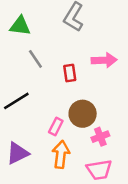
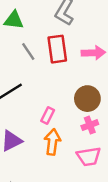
red rectangle: (70, 73) -> (57, 49), moved, size x1.6
brown circle: (83, 114) -> (87, 99), moved

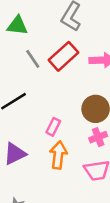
red rectangle: (57, 49) -> (64, 56), turned 56

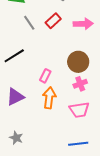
red rectangle: (64, 56) -> (53, 21), size x0.7

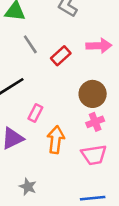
red rectangle: (53, 21) -> (61, 56), moved
pink rectangle: (45, 76) -> (35, 113), moved
gray star: (16, 138) -> (28, 187), moved

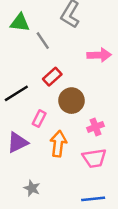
gray line: (30, 44) -> (43, 41), moved
red rectangle: (61, 56) -> (52, 77), moved
brown circle: (93, 94) -> (71, 101), moved

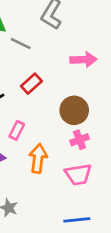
gray line: (43, 41) -> (21, 44), turned -30
brown circle: (71, 101) -> (74, 110), moved

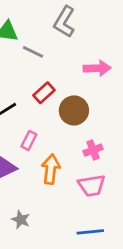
brown circle: (74, 110) -> (74, 110), moved

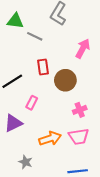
pink arrow: (97, 68) -> (83, 49), turned -60
red rectangle: (44, 93) -> (43, 67), turned -56
orange arrow: (51, 169) -> (50, 138), moved, turned 65

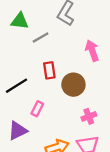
gray line: (35, 36) -> (41, 37), turned -56
pink arrow: (83, 49) -> (92, 51), turned -48

